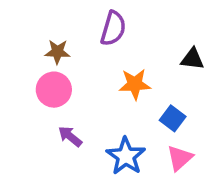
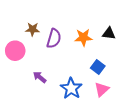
purple semicircle: (113, 28) -> (54, 38), moved
orange star: (135, 84) -> (83, 37), moved
pink circle: (54, 90) -> (15, 51), moved

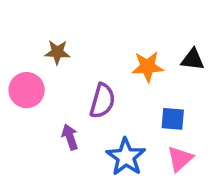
purple semicircle: (54, 38) -> (102, 101), moved
blue square: (98, 67) -> (173, 119), turned -32
purple arrow: (40, 77) -> (70, 137), turned 32

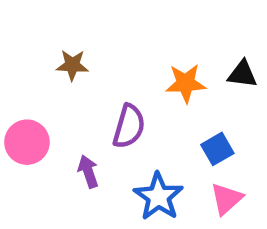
pink circle: (27, 90) -> (27, 142), moved
blue square: (173, 119) -> (217, 149), turned -35

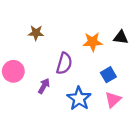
purple arrow: (88, 172) -> (44, 86), turned 49

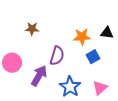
blue square: (108, 75) -> (93, 57), moved
purple arrow: (44, 86) -> (39, 76), size x1.5

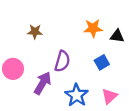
orange star: (82, 37) -> (93, 28), moved

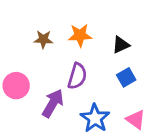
orange star: (93, 28) -> (80, 35), moved
black triangle: (117, 36) -> (121, 45), moved, turned -32
pink triangle: (109, 96) -> (136, 120), turned -42

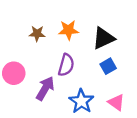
black triangle: (121, 45) -> (103, 38), size x1.5

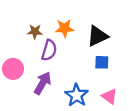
purple semicircle: (66, 65) -> (49, 50), moved
blue square: (108, 66) -> (102, 62), turned 32

